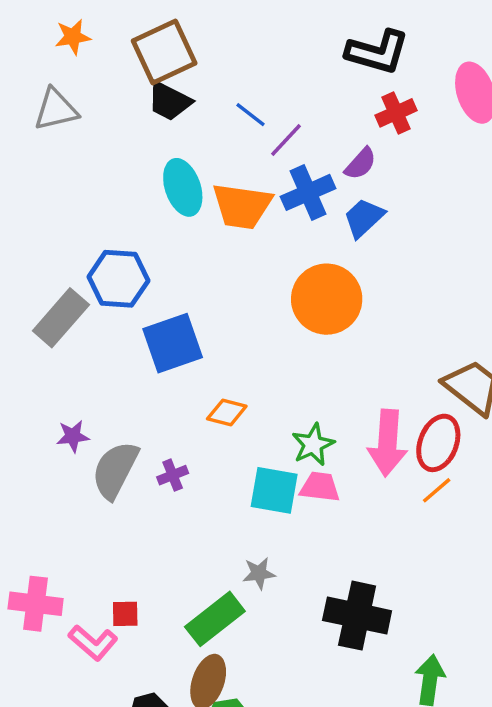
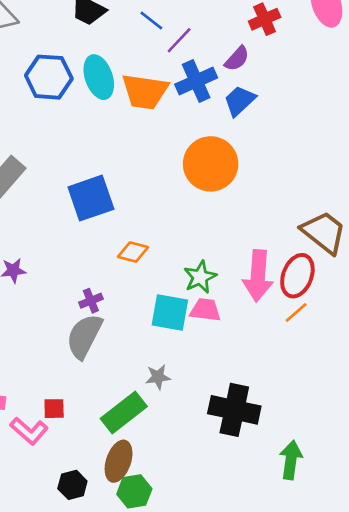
blue hexagon: (118, 279) -> (49, 77), moved
gray semicircle: (115, 470) -> (84, 336), moved

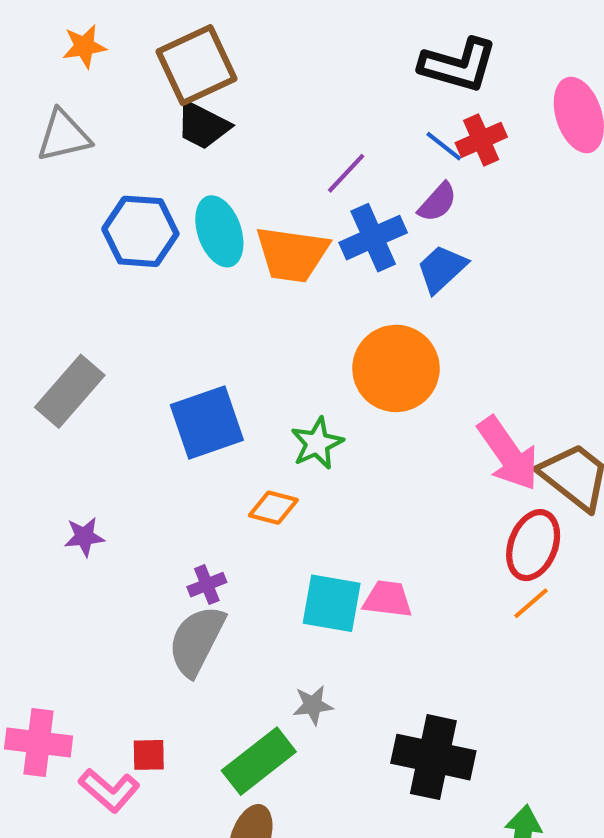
blue line: (151, 21) -> (444, 146), moved
pink arrow: (258, 276) -> (508, 454), moved, turned -39
green star: (200, 277) -> (317, 443), moved

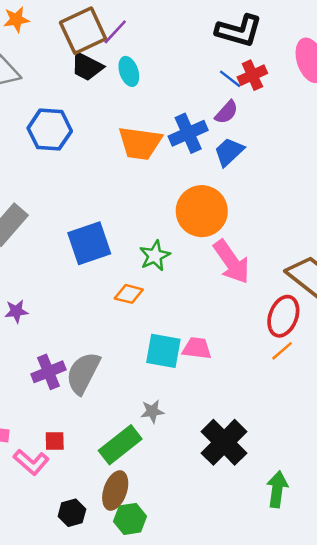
purple line: (346, 173) -> (115, 32), moved
cyan ellipse: (219, 231) -> (129, 71), moved, size x0.7
pink arrow: (508, 454) -> (231, 262), moved
purple cross: (207, 585) -> (48, 372), moved, size x1.5
black cross: (433, 757) -> (224, 442), turned 33

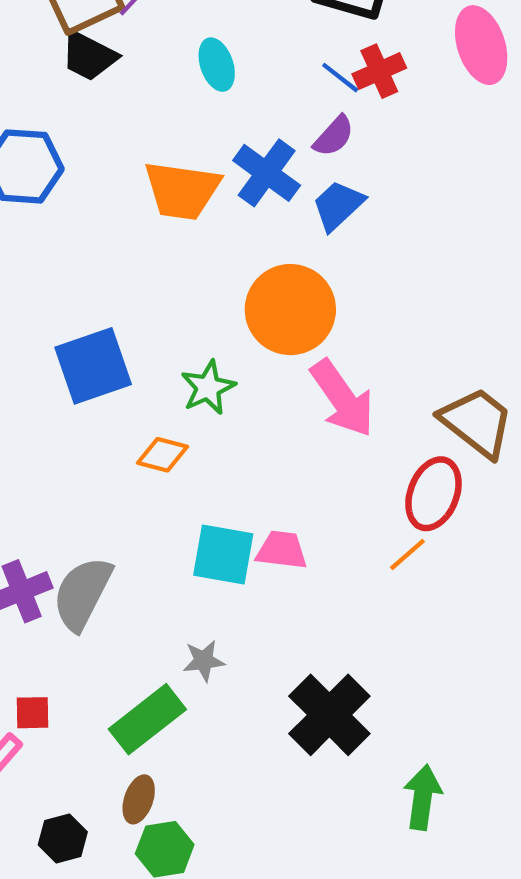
cyan ellipse: (129, 71) -> (217, 65), moved
blue cross: (188, 133) -> (267, 173), turned -30
orange line: (282, 351) -> (407, 554), moved
brown ellipse: (115, 491) -> (139, 799), size x0.7

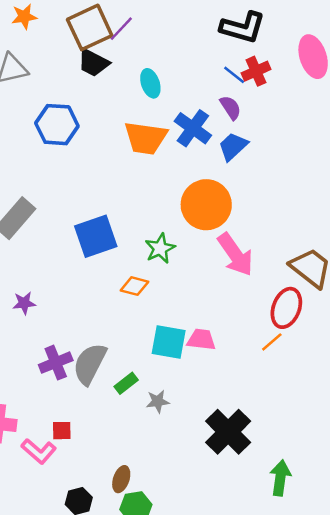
cyan ellipse: (217, 65) -> (150, 83), moved
purple semicircle: (334, 136) -> (231, 108), turned -75
green rectangle: (147, 719) -> (126, 383), moved, size x0.6

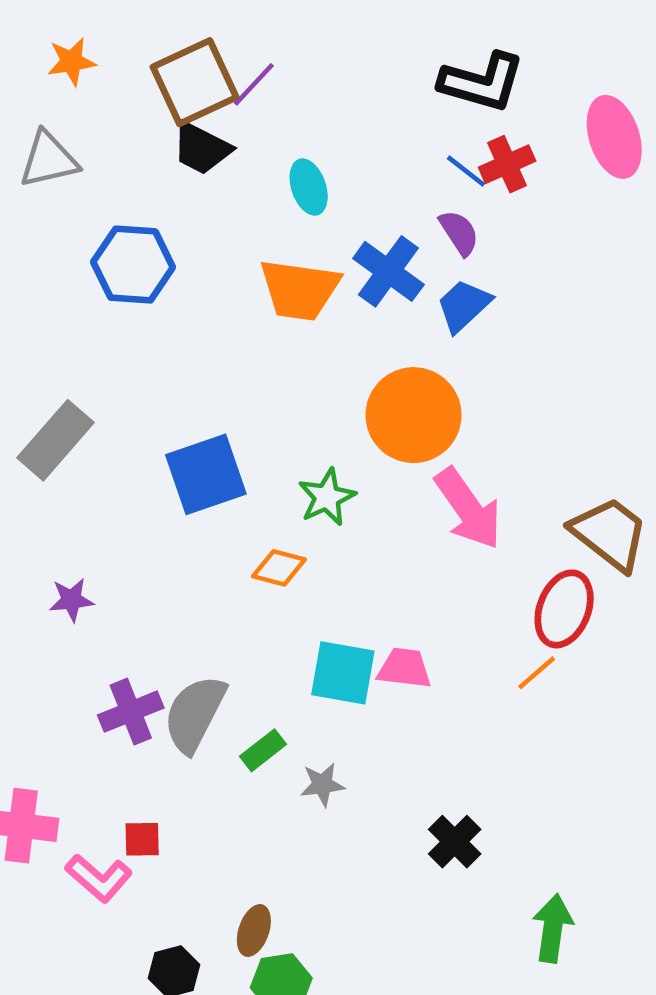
black cross: (228, 432) -> (455, 842), size x0.6

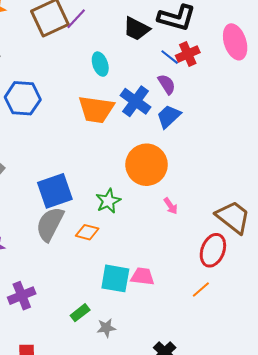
black trapezoid: (201, 148) -> (136, 29), moved
pink arrow: (468, 509) -> (171, 206), size x0.5
orange line: (537, 673) -> (201, 290), moved
gray semicircle: (195, 714) -> (50, 224), moved

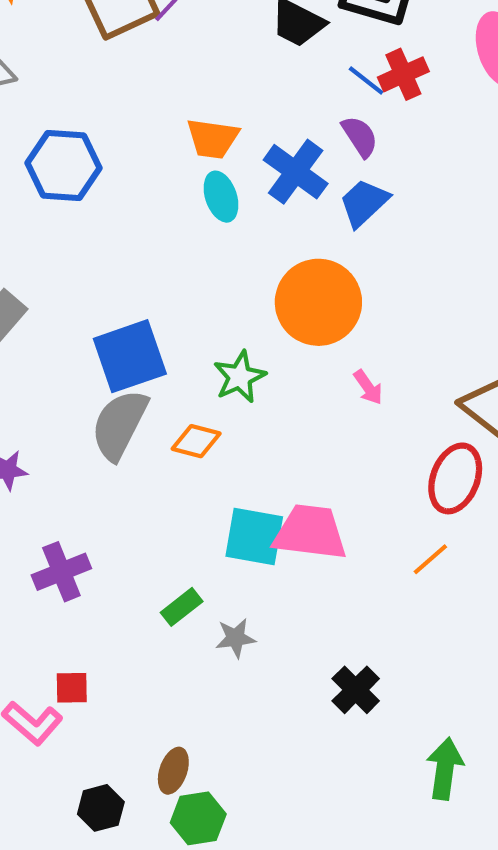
cyan ellipse: (100, 64) -> (221, 197), moved
orange trapezoid: (96, 109) -> (213, 139), moved, size x0.7
pink trapezoid: (142, 276) -> (310, 532), size x1.5

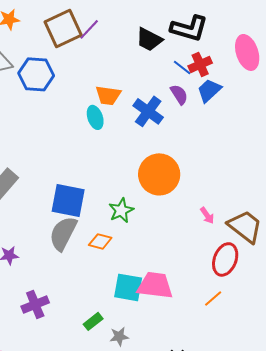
blue hexagon: (63, 166) -> (36, 74), moved
cyan ellipse: (221, 197) -> (95, 117), moved
blue trapezoid: (364, 203) -> (209, 90), moved
blue square: (130, 356) -> (68, 200), turned 30
pink arrow: (368, 387) -> (207, 215), moved

